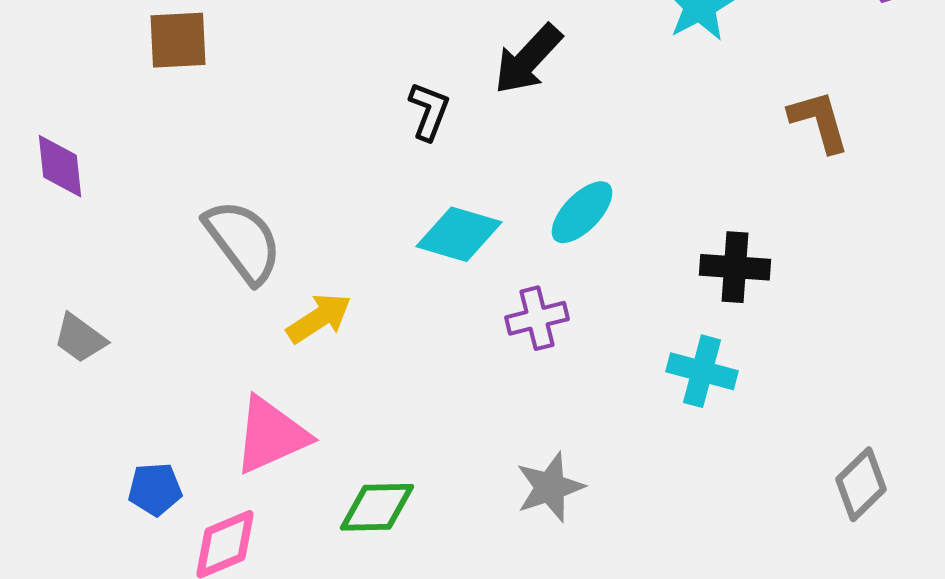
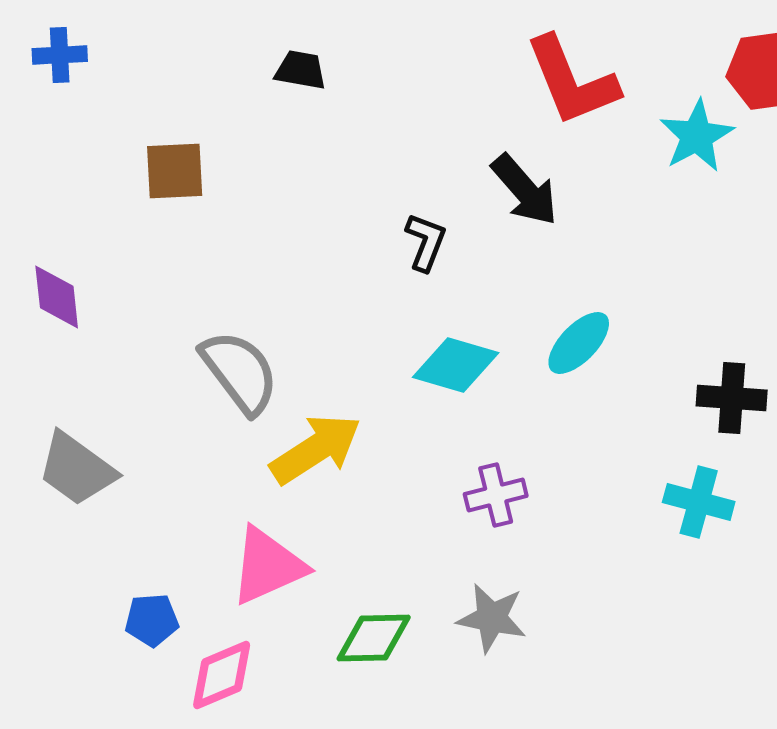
black arrow: (528, 59) -> (525, 190), turned -84
yellow arrow: (319, 318) -> (316, 449), size x1.4
purple cross: (537, 318) -> (496, 495), moved
gray trapezoid: (80, 338) -> (77, 469), size x1.5
gray star: (550, 487) -> (492, 618), moved, turned 30

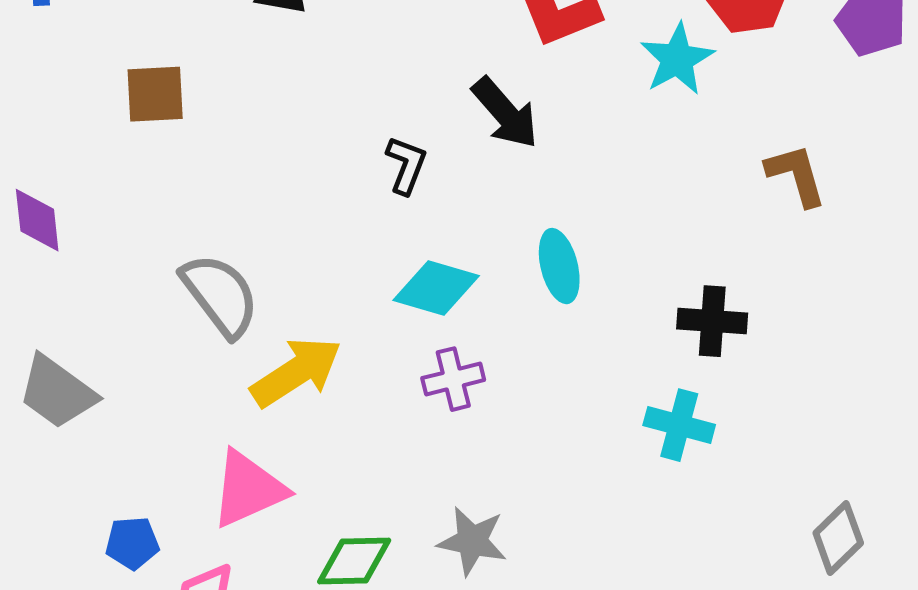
cyan ellipse: (579, 343) -> (559, 266), turned -58
purple cross: (496, 495) -> (453, 379), moved

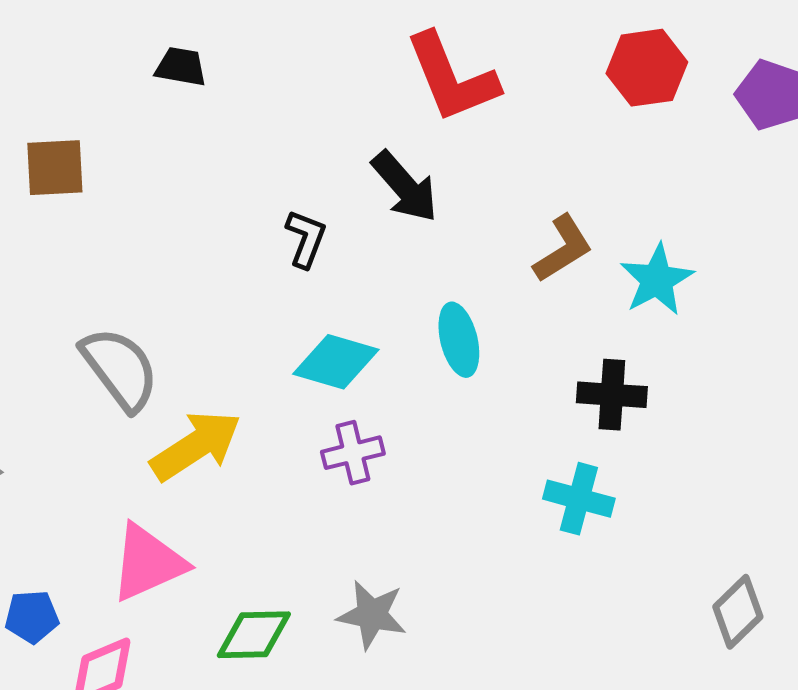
cyan star: (677, 59) -> (657, 280), moved
brown L-shape: (796, 175) -> (563, 249), moved, turned 74

